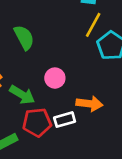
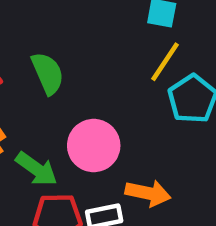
pink circle: (55, 78) -> (94, 146), size x1.5

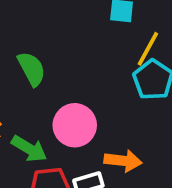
yellow line: (165, 62) -> (148, 49), moved

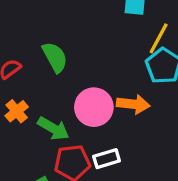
orange arrow: (123, 161) -> (133, 104), moved

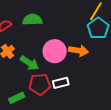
green semicircle: (55, 57) -> (32, 20), turned -66

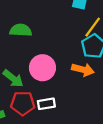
orange arrow: (79, 51) -> (83, 70), moved

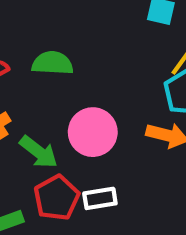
red pentagon: (23, 103) -> (57, 198), turned -30

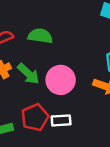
green arrow: (39, 152) -> (28, 74), moved

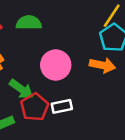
green arrow: (28, 74) -> (21, 89), moved

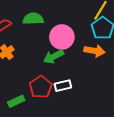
pink circle: (56, 65) -> (62, 37), moved
green arrow: (21, 89) -> (54, 57), moved, turned 120

